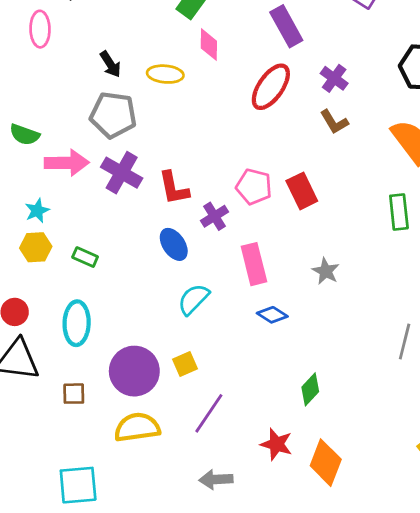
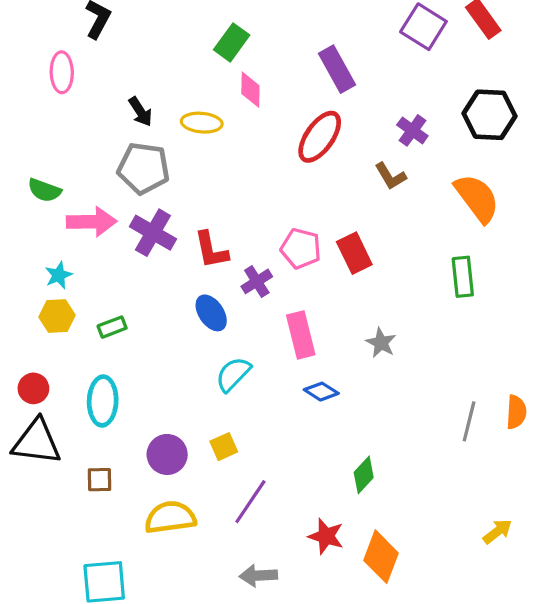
purple cross: (334, 78) -> (412, 130), moved
green rectangle: (85, 257) -> (112, 327), turned -45
purple circle: (134, 371) -> (167, 454), size x0.7

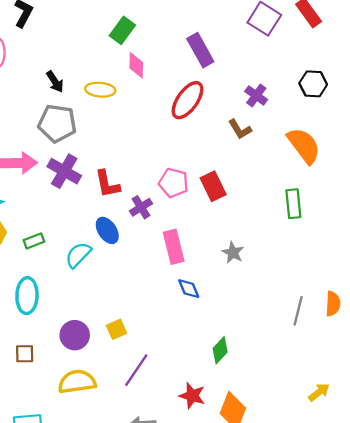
black hexagon: (490, 115) -> (313, 84), size x0.7
cyan semicircle: (233, 374) -> (78, 255), moved
blue diamond: (321, 392) -> (189, 289), turned 35

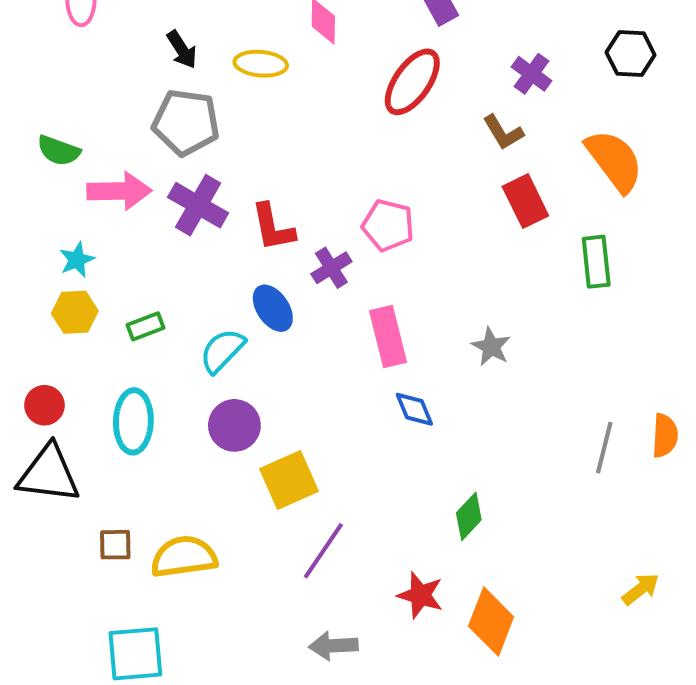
red rectangle: (213, 186) -> (525, 201), moved
yellow square: (117, 329) -> (289, 480), size x1.6
purple circle: (75, 335) -> (234, 425), moved
brown square: (25, 354) -> (115, 545), moved
yellow semicircle: (77, 382) -> (184, 557), moved

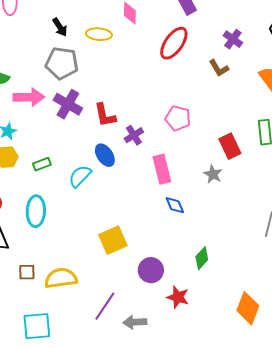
red rectangle: (525, 201) -> (230, 146), moved
pink pentagon: (388, 225) -> (178, 118), moved
purple circle: (234, 425) -> (151, 270), moved
purple line: (323, 551) -> (105, 306), moved
orange diamond: (491, 621) -> (248, 308), moved

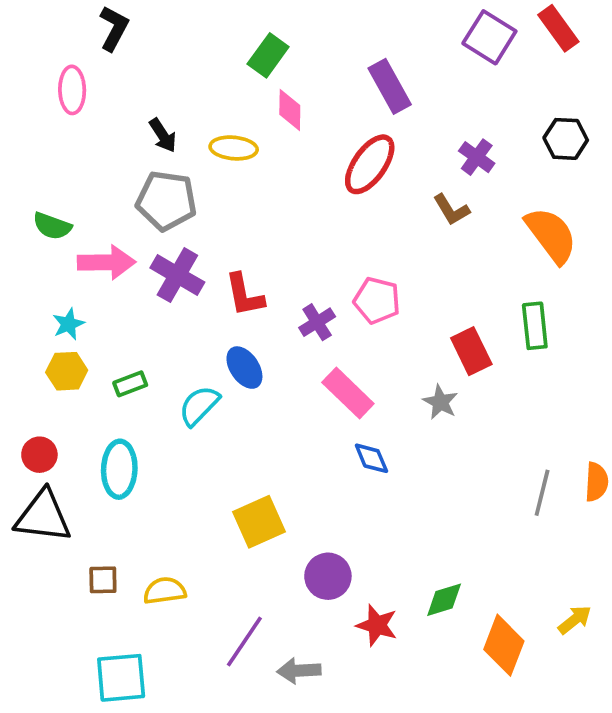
purple cross: (134, 135) -> (317, 322), moved
pink rectangle: (162, 169) -> (348, 393), turned -32
green diamond: (202, 258) -> (444, 600), moved, turned 30
yellow semicircle: (61, 278) -> (165, 591), size x0.7

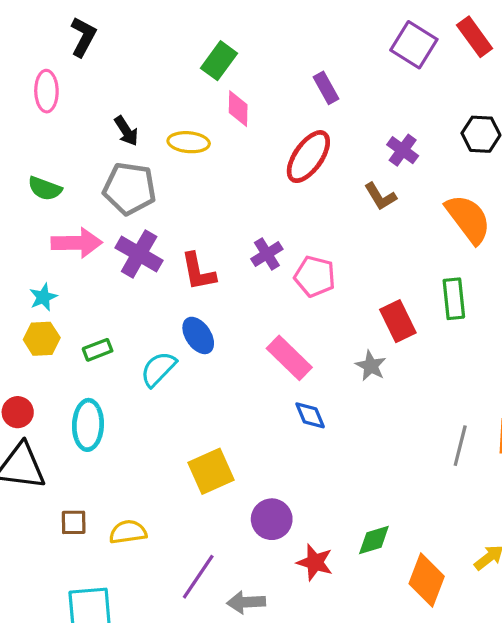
purple rectangle: (390, 86) -> (326, 88), size x0.7
green semicircle: (52, 226) -> (45, 189), moved
purple cross: (317, 322) -> (267, 254), moved

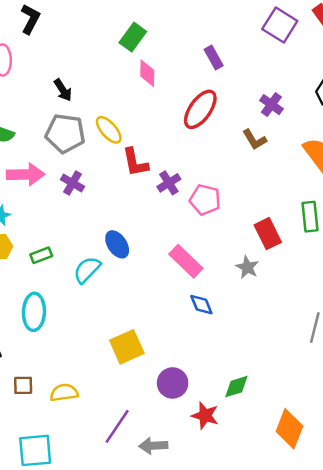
yellow ellipse: (189, 142) -> (109, 130), moved, turned 44
purple cross: (139, 254) -> (73, 183), size x0.7
red L-shape: (198, 272) -> (135, 162), moved
green diamond: (374, 540) -> (236, 387), moved

